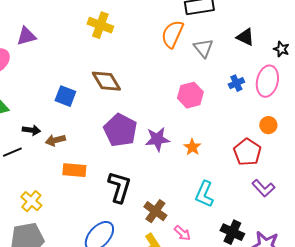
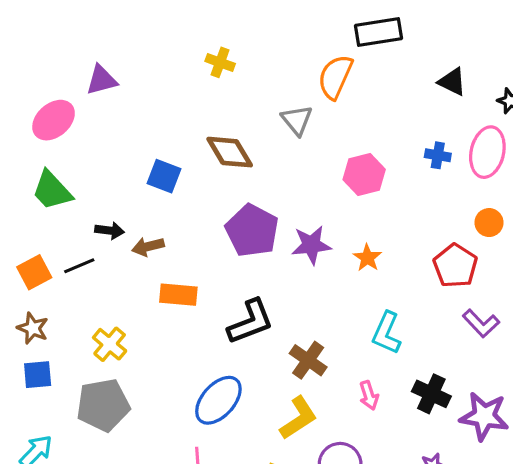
yellow cross: (100, 25) -> (220, 62), size x0.7
gray triangle: (203, 48) -> (297, 120), moved
blue cross: (236, 83) -> (438, 155), turned 35
black L-shape: (119, 187) -> (250, 322), turned 52
pink arrow: (182, 233) -> (369, 395), moved, turned 30

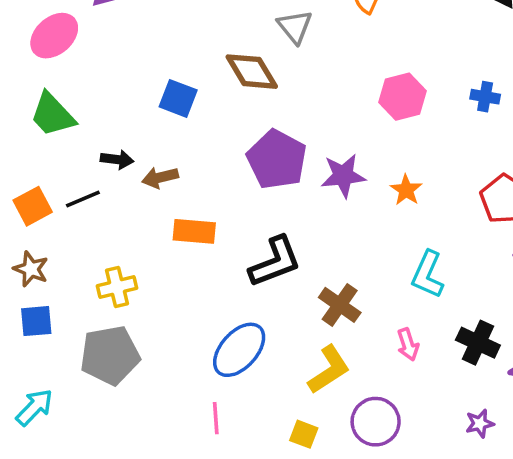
gray triangle: (297, 120) -> (295, 27), moved
blue cross: (438, 155) -> (485, 97), moved
yellow cross: (110, 344) -> (117, 287), turned 36

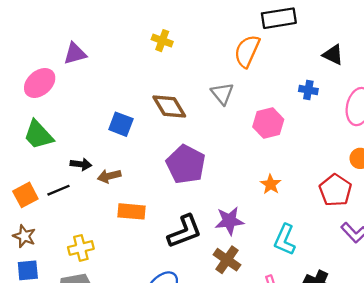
gray triangle: (295, 27) -> (222, 94), moved
blue cross: (485, 97) -> (308, 90), moved
purple star: (343, 176) -> (229, 221), moved

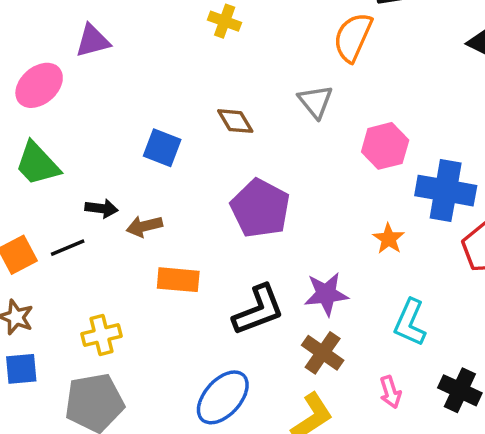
blue cross: (308, 90) -> (446, 191), moved, size x2.0
brown diamond: (169, 107) -> (235, 121), size x0.7

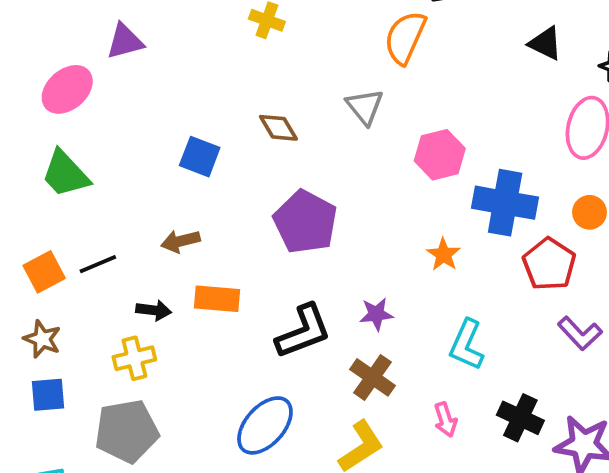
black arrow: (102, 208) -> (154, 310), moved
purple star: (326, 294) -> (376, 314), size x0.7

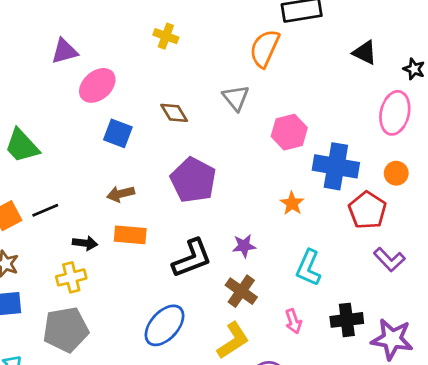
pink ellipse: (67, 89) -> (97, 85), moved
brown arrow: (180, 241) -> (121, 194), moved
black cross: (520, 418) -> (347, 320), turned -32

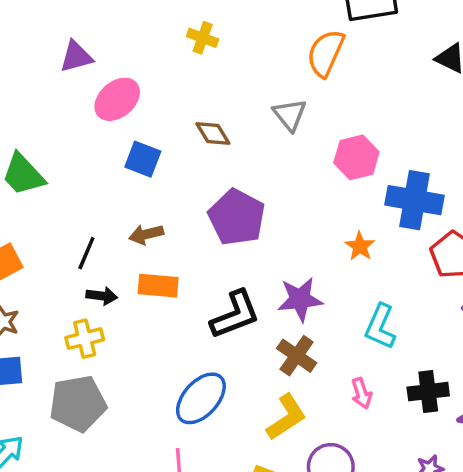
black line: (45, 210) -> (86, 253), moved, turned -44
purple star: (244, 246) -> (300, 299), size x1.5

